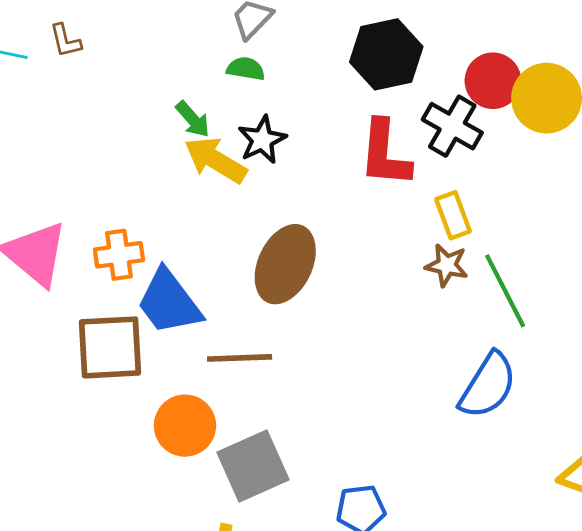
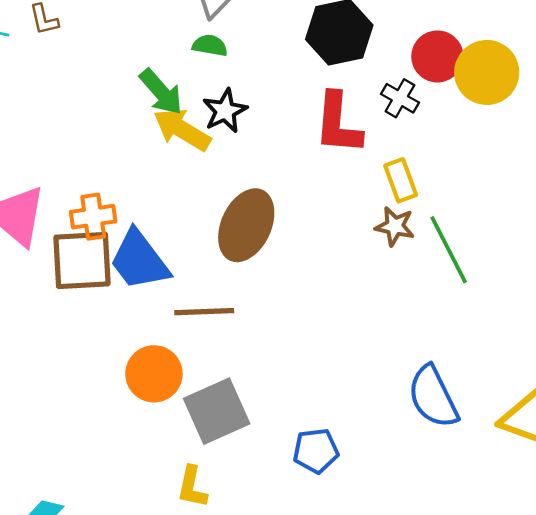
green arrow: (193, 119) -> (161, 92), size x1.4
black cross: (452, 126) -> (400, 98), size x0.7
brown square: (110, 347) -> (82, 260), moved
blue semicircle: (488, 385) -> (433, 397), moved, turned 122

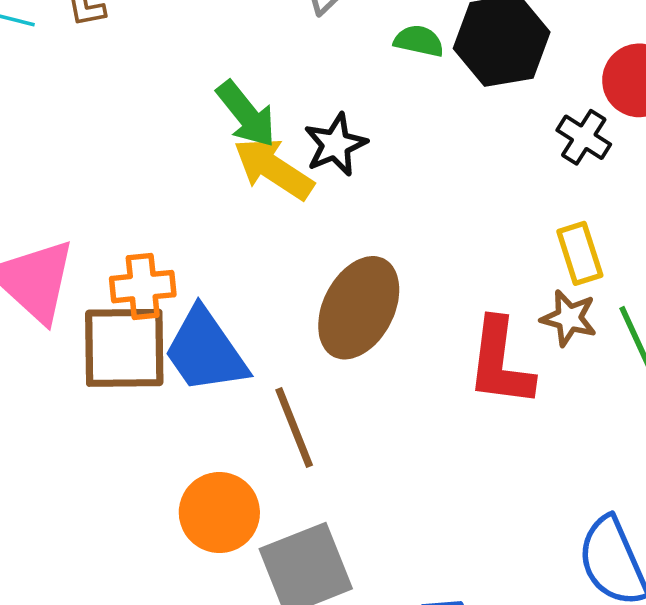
green semicircle: (210, 45) -> (419, 41), moved
red L-shape: (338, 124) -> (500, 362), moved
brown line: (204, 312) -> (294, 427), turned 68

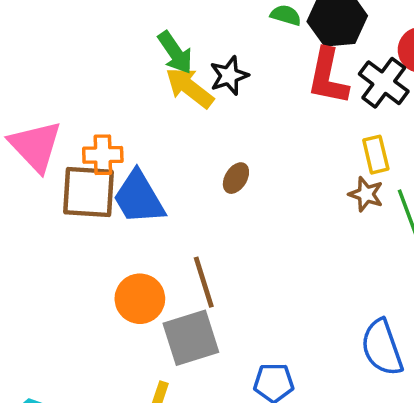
black cross: (584, 137) -> (384, 83), size x1.5
brown ellipse: (359, 308) -> (236, 178), size x0.5
red L-shape: (500, 362) -> (328, 77), moved
brown line: (294, 427) -> (204, 282), moved

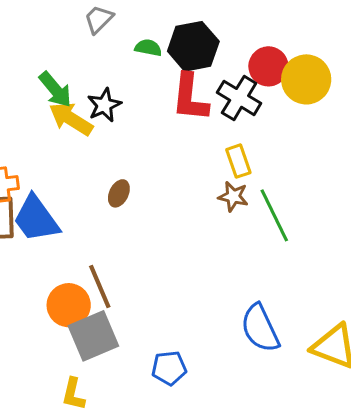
orange circle: (140, 299) -> (69, 305), moved

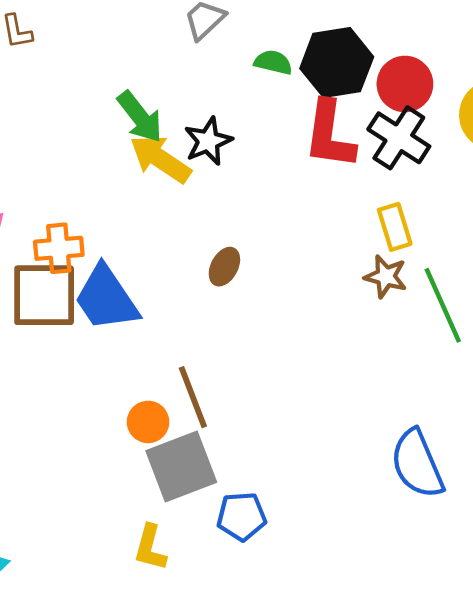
red circle: (268, 66) -> (405, 84), moved
orange circle: (69, 305) -> (148, 422), size x0.7
blue pentagon: (169, 368) -> (242, 516), moved

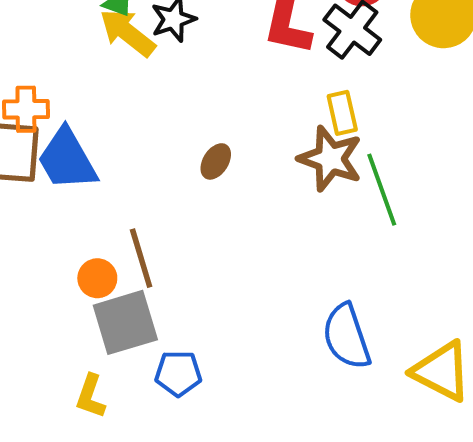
brown ellipse: (224, 267) -> (216, 161), moved
brown star: (386, 277) -> (330, 159), size x1.6

